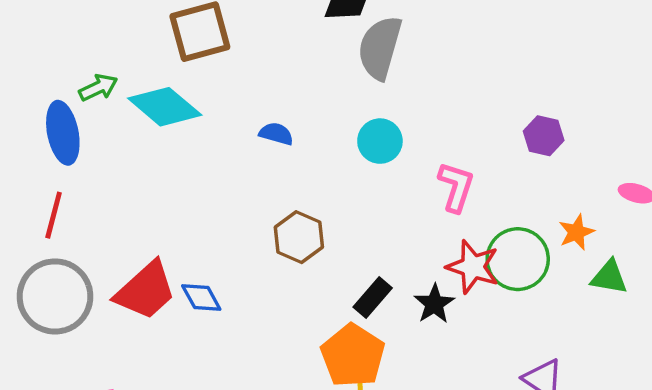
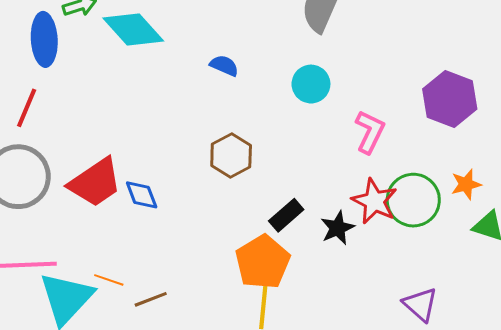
purple hexagon: (544, 136) -> (450, 99), size x1.6

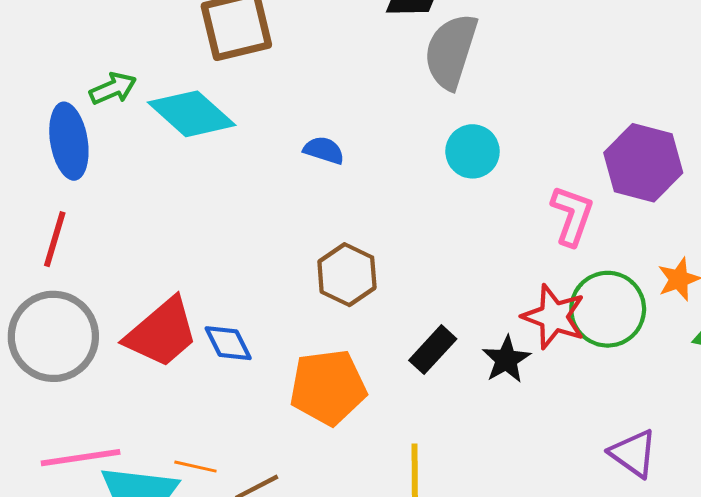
cyan circle: (311, 84) -> (473, 151), moved
pink L-shape: (370, 132) -> (572, 216), moved
orange pentagon: (263, 262) -> (328, 387), moved, turned 30

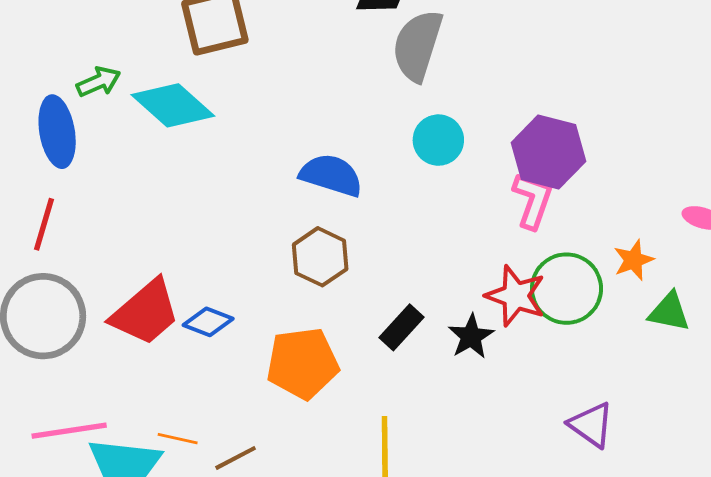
blue semicircle: (324, 150) -> (331, 175), moved, size x1.6
purple hexagon: (643, 163) -> (548, 152), moved
blue diamond: (228, 343) -> (208, 322), turned -42

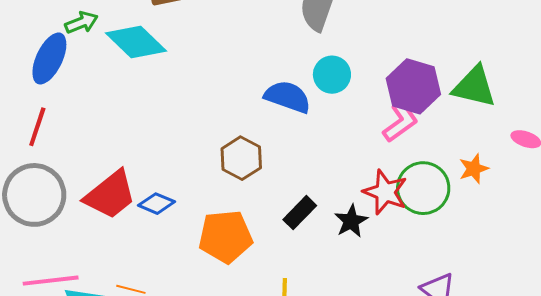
blue ellipse: (57, 132) -> (49, 58), turned 33
blue semicircle: (331, 175) -> (288, 97), moved
pink L-shape: (533, 200) -> (400, 122), turned 33
green triangle: (669, 312) -> (474, 87), moved, size x1.4

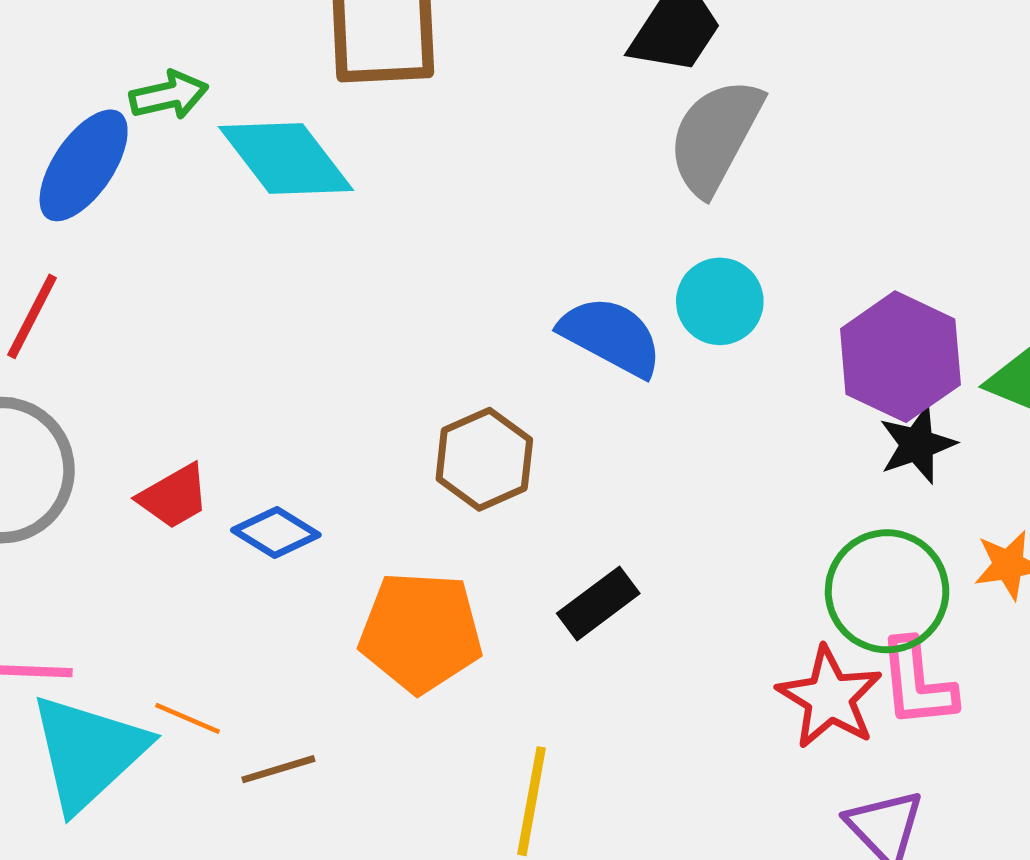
pink L-shape: (400, 122) -> (917, 683), moved, turned 111
red star: (385, 192) -> (830, 698), moved
red trapezoid: (110, 195) -> (174, 497), size x0.6
black star: (351, 221) -> (917, 444), moved

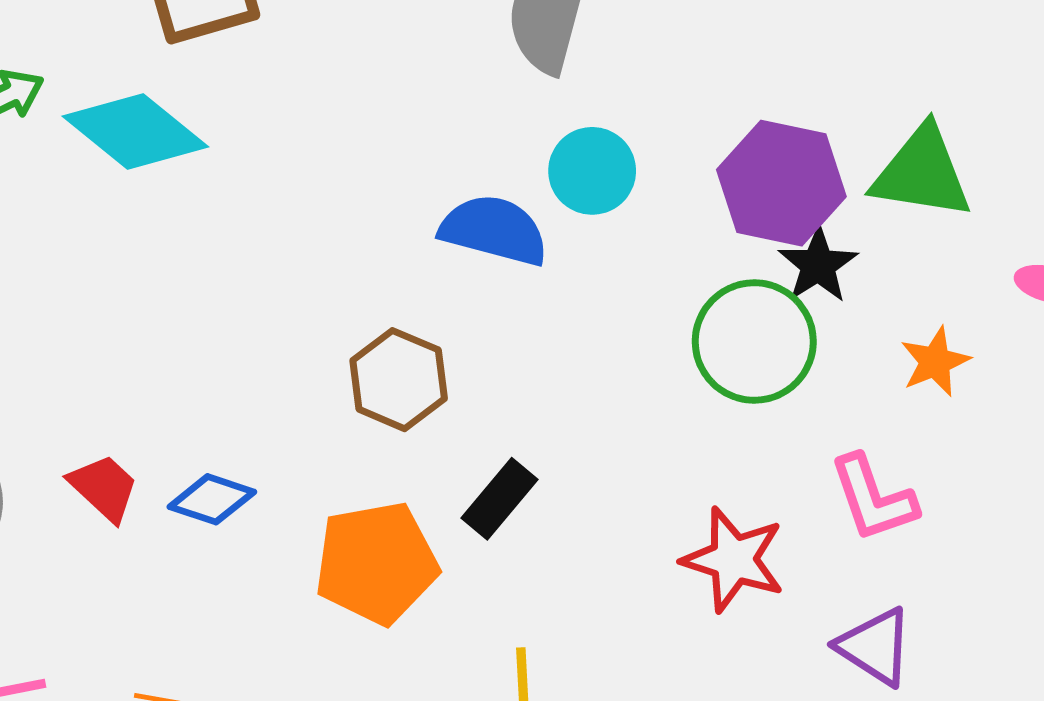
red trapezoid: (174, 497) -> (104, 488), turned -94
green circle: (887, 591) -> (754, 342), moved
black rectangle: (598, 603) -> (500, 499), moved
red star: (830, 698) -> (733, 560), moved

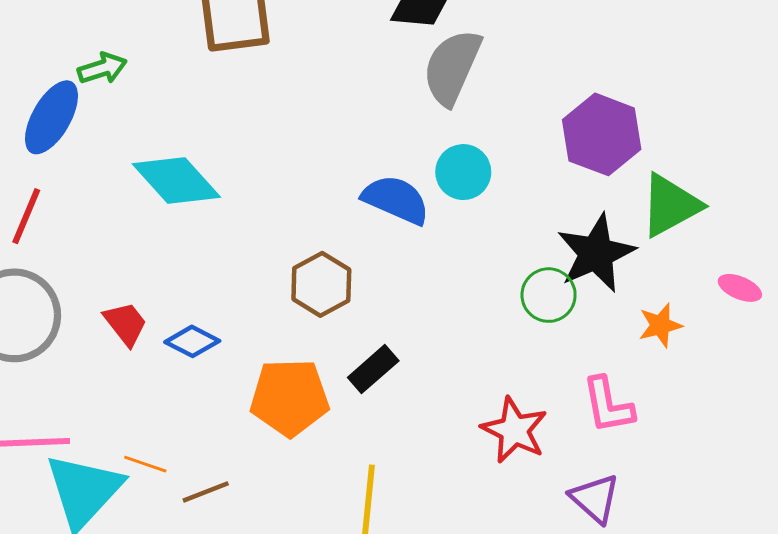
cyan diamond: (135, 132) -> (176, 181), moved
green triangle: (922, 173) -> (670, 205), turned -46
purple hexagon: (781, 183) -> (602, 134), moved
black star: (818, 265) -> (596, 253), size x1.6
green circle: (754, 342) -> (549, 295), size x0.7

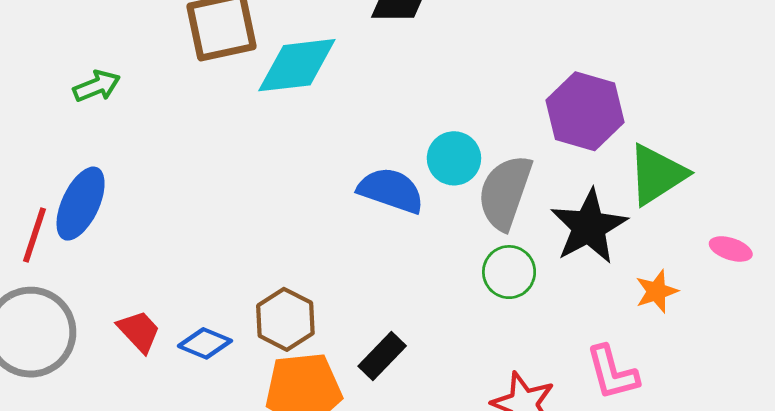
gray semicircle: (452, 67) -> (505, 192), moved
blue ellipse: (51, 117) -> (81, 204), moved
cyan diamond: (176, 181) -> (297, 65), moved, turned -50
brown hexagon: (321, 284) -> (285, 319), moved
green circle: (549, 295) -> (509, 272), moved

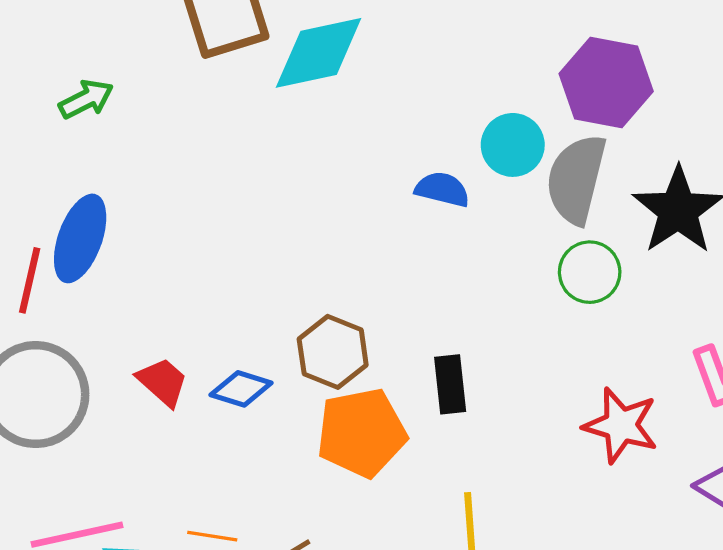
purple hexagon: (585, 111) -> (606, 82), moved
blue semicircle: (391, 190) -> (442, 189), size x0.7
black rectangle: (382, 356) -> (450, 384), turned -45

